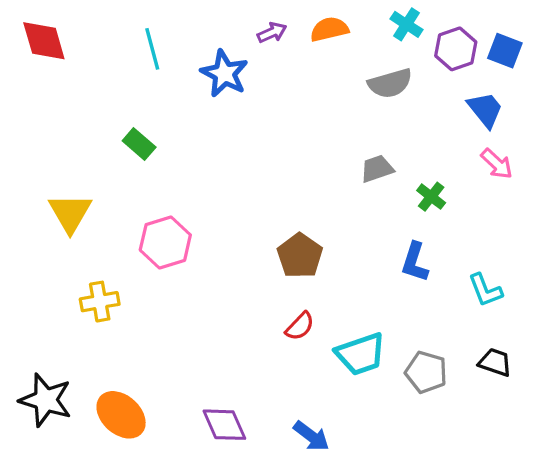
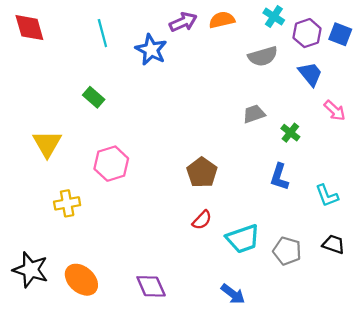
purple arrow: (272, 33) -> (183, 22), size x1.4
blue trapezoid: (485, 110) -> (310, 74), moved
blue arrow: (311, 436) -> (233, 294), moved

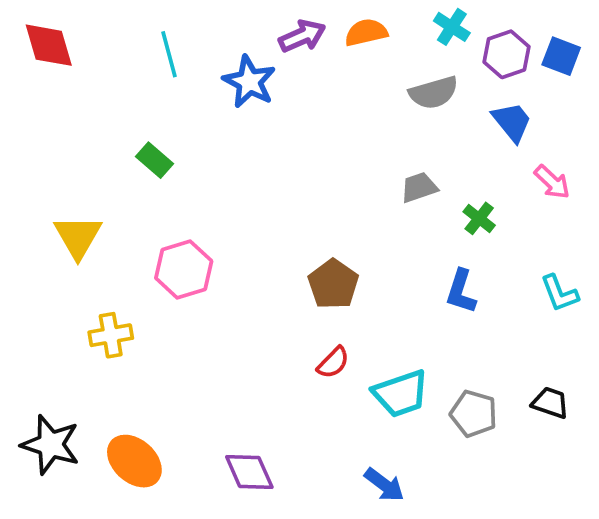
cyan L-shape: (327, 196) -> (559, 293), moved

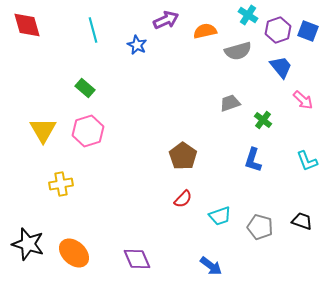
orange semicircle: (366, 32) -> (205, 31), moved
blue star: (249, 82) -> (137, 45), size x0.7
pink hexagon: (184, 270) -> (88, 131), moved
cyan trapezoid: (401, 394) -> (220, 216), size x0.7

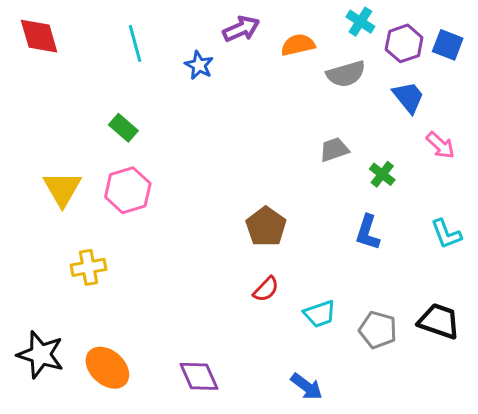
black trapezoid: (302, 221) -> (439, 321), size x1.4

